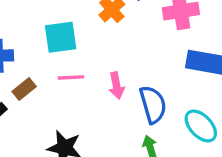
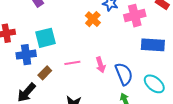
cyan square: (61, 37) -> (45, 38), moved

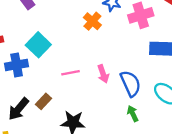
cyan square: (45, 38) -> (38, 45), turned -30
brown rectangle: (45, 73) -> (44, 101), moved

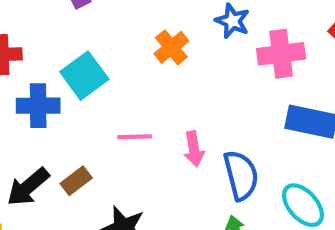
orange cross: (92, 21) -> (171, 47), moved

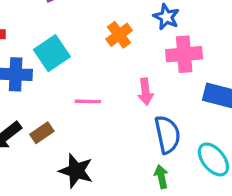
pink cross: (281, 54) -> (184, 54), moved
pink arrow: (194, 149) -> (146, 92), moved

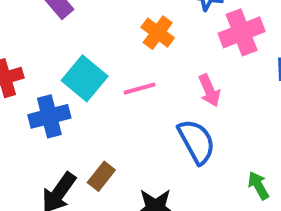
pink line: (88, 101) -> (139, 89), moved
blue semicircle: (167, 135) -> (196, 142), moved

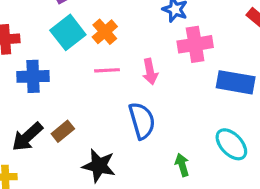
orange cross: (158, 33) -> (105, 32), moved
cyan square: (85, 78) -> (68, 32), moved
pink arrow: (209, 90) -> (150, 72), moved

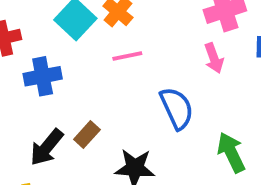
pink arrow: (150, 72) -> (214, 58), moved
green arrow: (182, 165) -> (231, 152), size x1.5

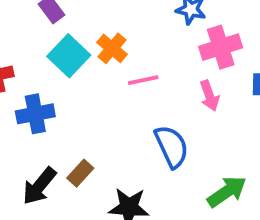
pink line: (127, 56) -> (143, 80), moved
green arrow: (231, 152) -> (227, 192), turned 81

